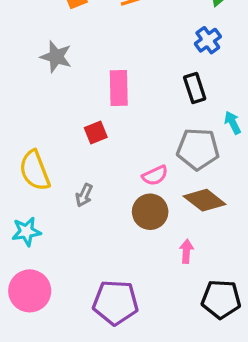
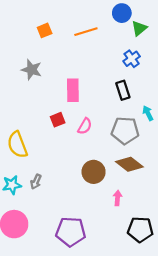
pink semicircle: (155, 175) -> (85, 126), moved, turned -35
gray arrow: (84, 195) -> (36, 182), moved

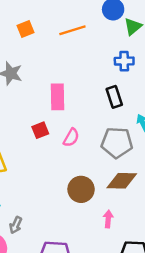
blue cross: (132, 59) -> (124, 61), turned 35
brown diamond: (129, 164) -> (122, 181), turned -36
gray arrow: (36, 182) -> (16, 225), moved

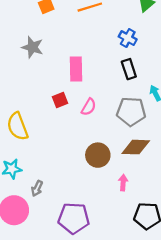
blue cross: (124, 61) -> (128, 38), moved, turned 30

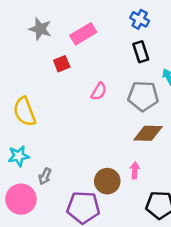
pink rectangle: (76, 69) -> (83, 34), moved, turned 60
red square: (60, 100) -> (62, 64), moved
brown circle: (98, 155) -> (107, 181), moved

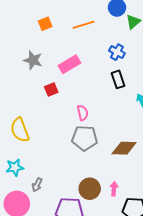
pink semicircle: (99, 91) -> (83, 113), turned -42
gray pentagon: (143, 96) -> (85, 138), moved
pink arrow: (135, 170) -> (114, 189), moved

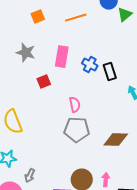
blue cross: (117, 52) -> (90, 65), moved
pink rectangle: (69, 64) -> (62, 57), turned -50

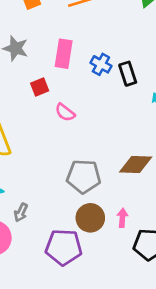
pink semicircle: (75, 105) -> (65, 112), moved, turned 140
gray pentagon: (77, 130) -> (84, 176), moved

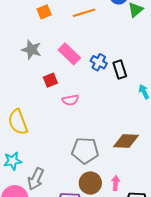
pink rectangle: (64, 54) -> (69, 54), turned -55
pink semicircle: (65, 112) -> (70, 100), turned -49
gray arrow: (21, 212) -> (36, 179), size x1.5

